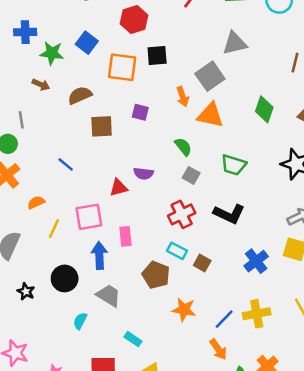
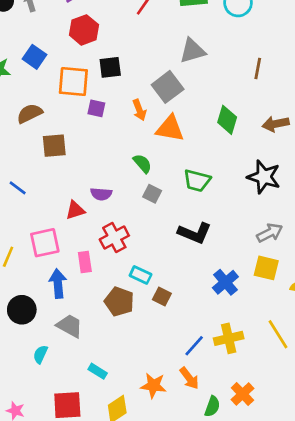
purple square: (140, 112) -> (96, 108), moved
red cross: (182, 214) -> (114, 237), moved
brown square: (202, 263) -> (162, 297), moved
orange star: (184, 310) -> (153, 386), moved

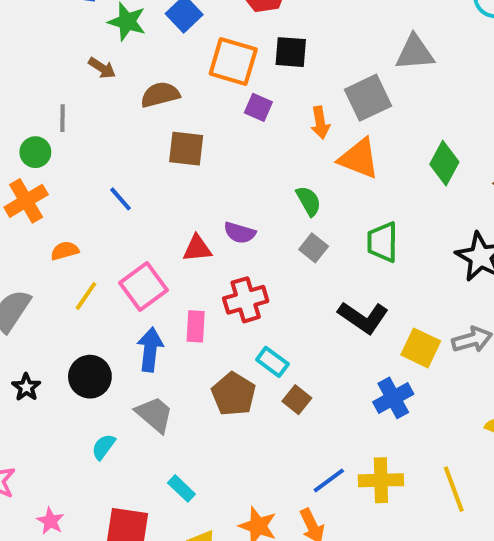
green trapezoid: (197, 181) -> (382, 242), turned 64
pink square: (45, 243) -> (143, 287), turned -36
yellow square: (266, 268) -> (421, 348), moved

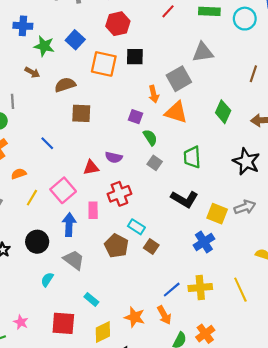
purple square: (258, 107) -> (135, 117), moved

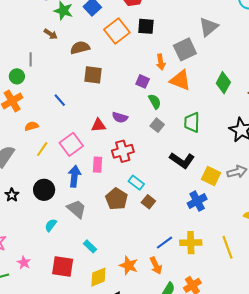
gray triangle: (203, 52) -> (209, 27), turned -35
orange square: (104, 64) -> (117, 31), turned 35

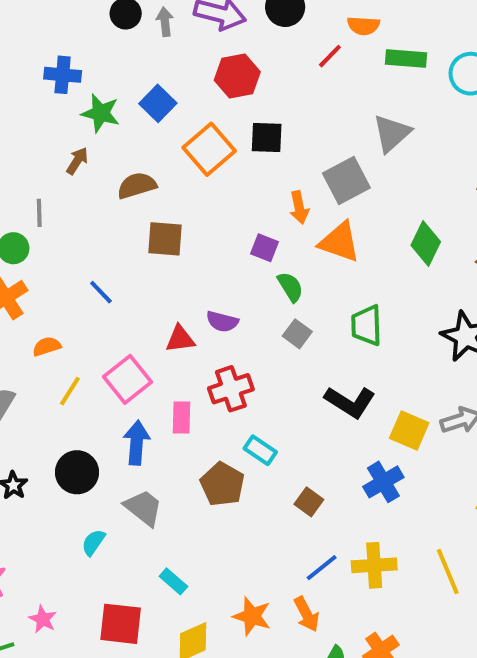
brown arrow: (51, 34) -> (77, 161), turned -88
brown square: (148, 202) -> (309, 502), moved

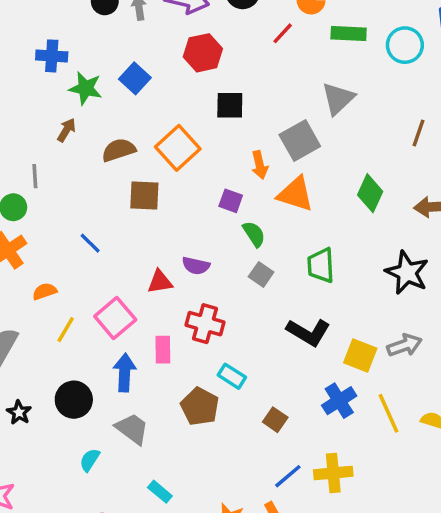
orange square: (209, 149) -> (178, 148), moved
red cross: (231, 389) -> (205, 324), turned 36
yellow line: (448, 571) -> (388, 413), moved

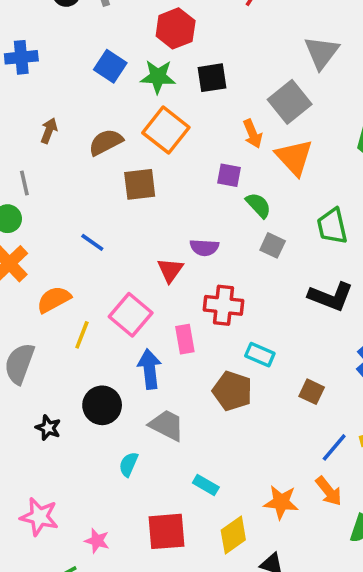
green star: (86, 88) -> (158, 77), moved
orange triangle: (295, 194) -> (294, 157), turned 39
red triangle: (160, 282) -> (170, 270), turned -36
orange semicircle: (45, 291) -> (54, 299), size x1.4

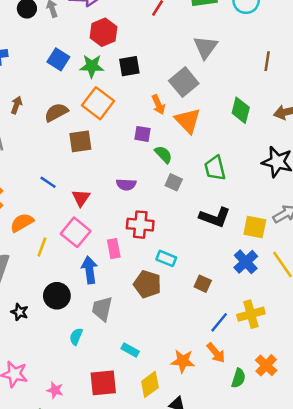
red triangle: (170, 270) -> (81, 198), moved
gray trapezoid: (167, 425) -> (102, 309), turned -104

